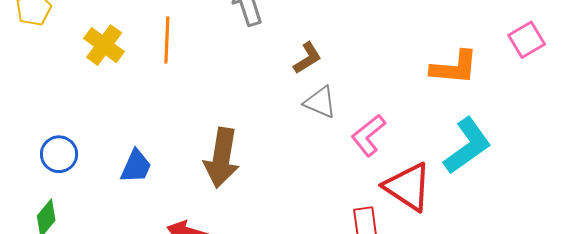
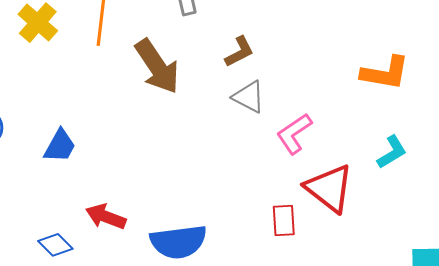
cyan L-shape: (467, 146) -> (392, 152), size x0.6
brown arrow: (222, 158) -> (157, 66), moved, turned -48

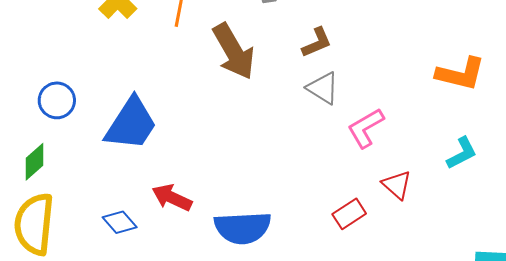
blue trapezoid: (60, 146) -> (131, 124), size x1.6
red triangle: (329, 188) -> (397, 185), size x0.6
red rectangle: (284, 220) -> (349, 214), turned 56

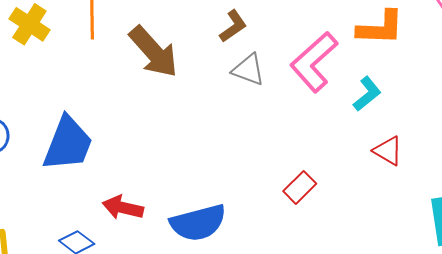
pink L-shape: (366, 128) -> (314, 62), moved, size x1.4
cyan L-shape: (462, 153) -> (367, 94), moved
red triangle: (397, 185) -> (388, 151), moved

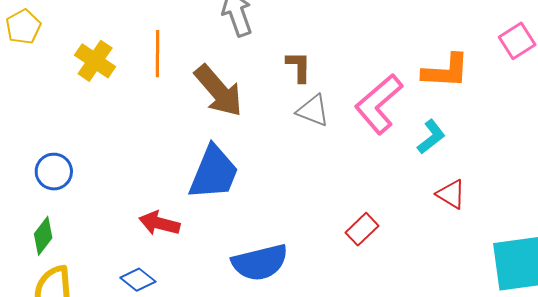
brown L-shape: (233, 26) -> (299, 67), turned -56
blue trapezoid: (68, 144) -> (214, 173), moved
red arrow: (123, 208) -> (159, 223), moved

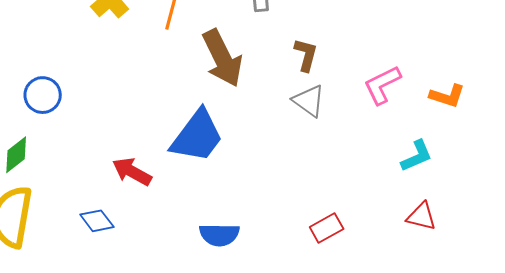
orange L-shape: (446, 71) -> (447, 96), size x0.7
pink L-shape: (379, 104) -> (382, 85), moved, size x0.7
red triangle: (451, 194) -> (421, 216), turned -32
blue semicircle: (260, 262) -> (219, 235), size x0.7

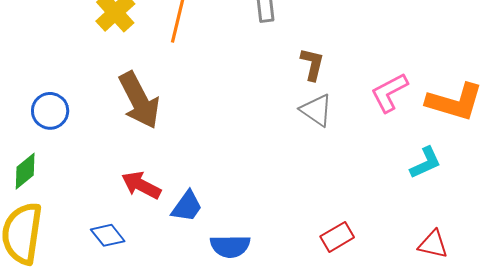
brown arrow: (222, 58) -> (139, 100), moved
orange L-shape: (447, 96) -> (455, 102), size x1.6
blue trapezoid: (197, 136) -> (187, 206), moved, size x0.6
red triangle: (421, 216) -> (433, 244), moved

